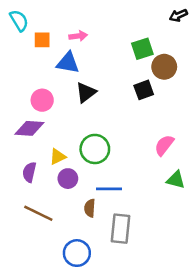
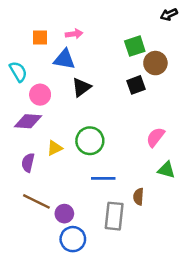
cyan semicircle: (19, 21) -> (18, 72), moved
purple circle: (68, 179) -> (64, 214), moved
brown semicircle: (90, 208) -> (138, 197), moved

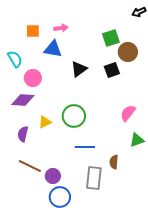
black triangle: (81, 87) -> (79, 69), moved
green triangle: (166, 170) -> (137, 140), turned -35

